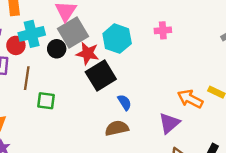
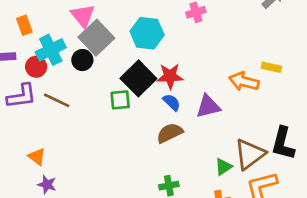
red star: (88, 53) -> (170, 76), moved
brown line: (27, 78) -> (57, 100), turned -60
green square: (46, 101) -> (120, 100), moved
purple triangle: (169, 123) -> (208, 106), moved, turned 40

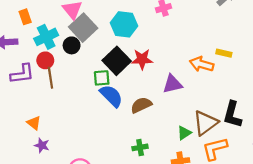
red circle: (36, 67) -> (45, 60), moved
brown line: (57, 100) -> (50, 78), turned 55
blue semicircle: (172, 102) -> (111, 96), moved, size x1.6

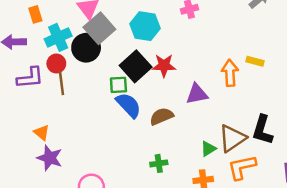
black circle: (72, 45) -> (86, 48), size x1.5
orange arrow: (202, 64) -> (230, 73), turned 70
purple star: (42, 145) -> (50, 158), size x1.5

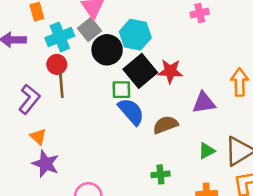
cyan hexagon: (145, 26) -> (135, 35), moved
gray square: (99, 28) -> (90, 30), moved, size x0.7
black circle: (86, 48) -> (107, 50), moved
purple L-shape: (30, 78) -> (29, 99), moved, turned -48
green triangle: (208, 149) -> (207, 151), moved

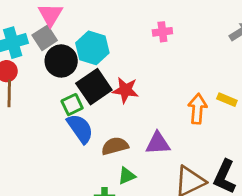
green square: (121, 90) -> (72, 105), turned -30
purple triangle: (204, 103) -> (158, 143), moved
green triangle: (207, 151) -> (127, 176), moved

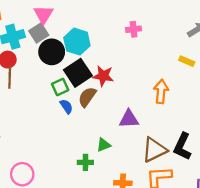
yellow rectangle: (227, 100) -> (187, 61), moved
blue semicircle: (80, 129) -> (66, 106), size x0.6
brown semicircle: (115, 146) -> (87, 97), moved, turned -40

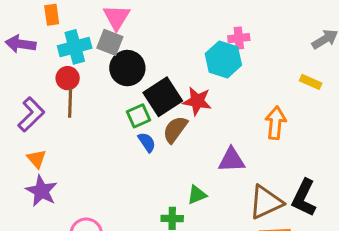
gray square: (39, 33) -> (110, 42), turned -36
cyan hexagon: (77, 42) -> (223, 59), moved

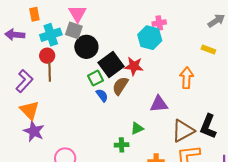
orange triangle: (37, 159) -> (30, 110), size x1.5

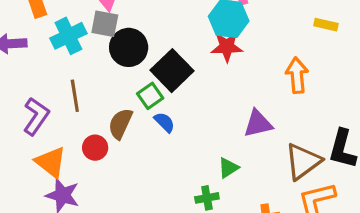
red circle: (47, 56) -> (95, 148), moved
red star: (134, 66) -> (227, 47), moved
brown semicircle: (120, 86) -> (120, 124), moved

